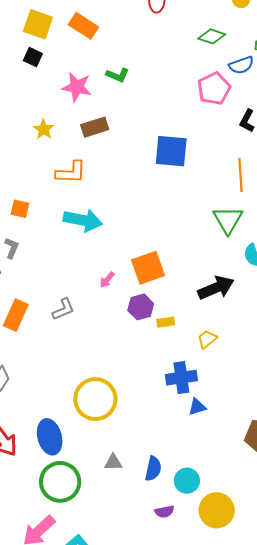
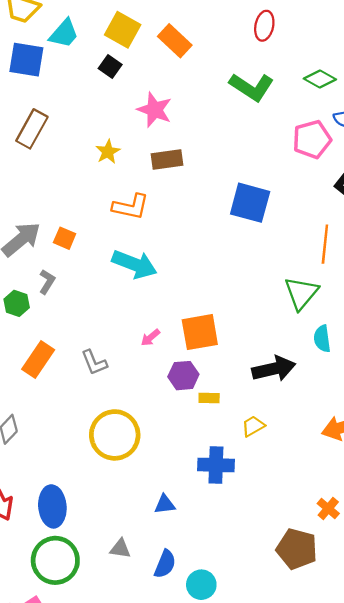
green L-shape: (118, 75) -> (252, 87), moved, size x1.6
gray L-shape: (63, 309) -> (94, 363), turned 80
yellow circle: (95, 399) -> (115, 435), moved
blue triangle: (197, 407) -> (165, 504), moved

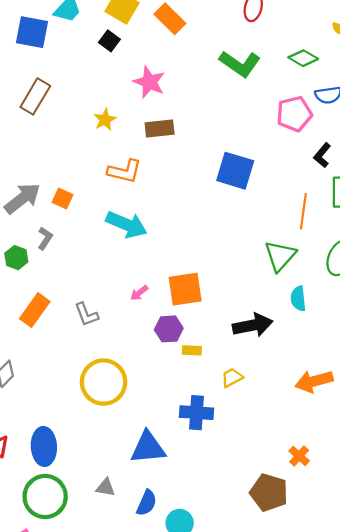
blue triangle: (165, 504) -> (148, 448), size x1.8

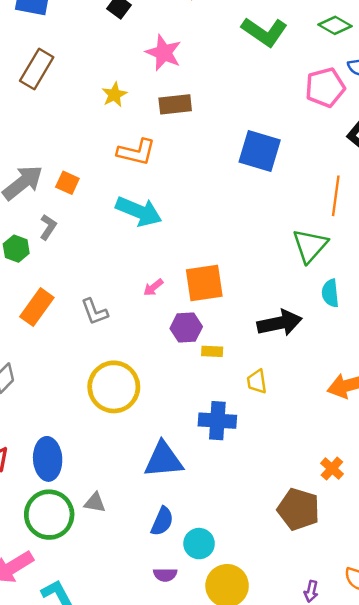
yellow trapezoid: (232, 378) -> (257, 382), turned -70
gray triangle: (106, 487) -> (95, 503), moved

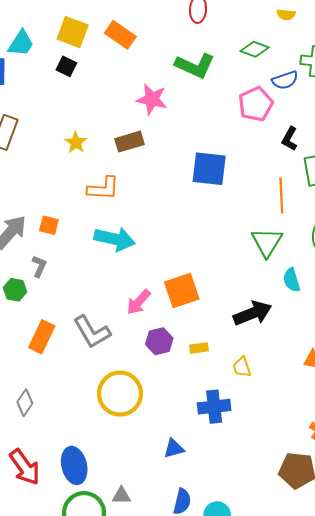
pink star: (164, 53) -> (152, 99), moved
pink arrow: (153, 287) -> (139, 302), size x1.5
gray L-shape: (94, 312) -> (92, 332), size x1.5
purple hexagon: (186, 328) -> (159, 341), moved
blue triangle: (163, 460) -> (174, 448), size x0.6

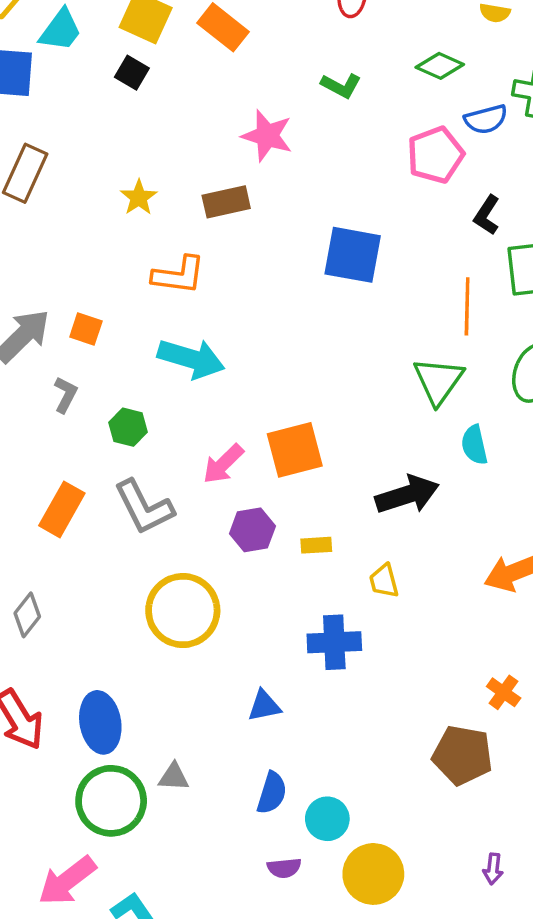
green L-shape: (195, 66) -> (341, 86), size x0.6
green hexagon: (15, 290) -> (128, 427), moved

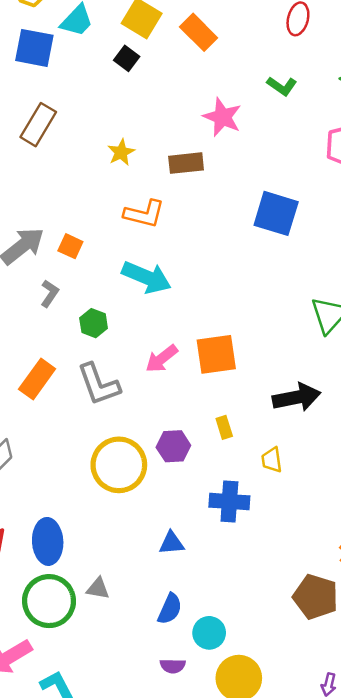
purple hexagon: (252, 530) -> (173, 446), moved
yellow rectangle: (316, 545) -> (224, 427), turned 70

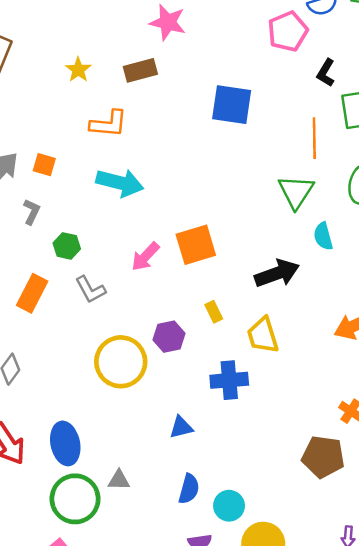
green hexagon: (94, 323) -> (67, 246), moved
gray L-shape: (99, 384) -> (90, 289), size x0.7
yellow trapezoid: (272, 460) -> (263, 335), size x1.5

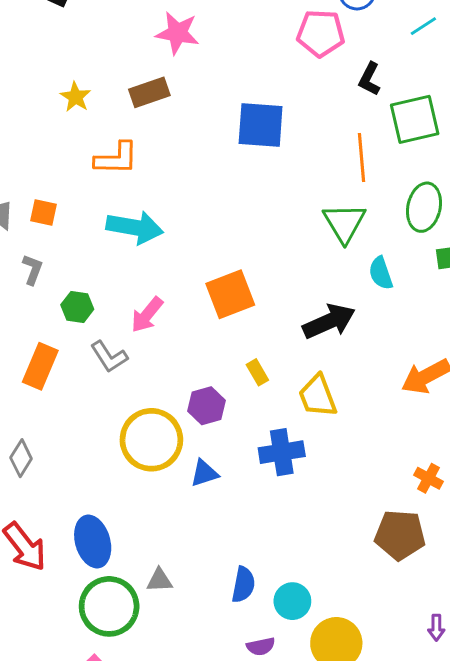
pink pentagon: (288, 31) -> (321, 33), turned 30
pink arrow: (145, 257) -> (147, 315), moved
blue triangle: (181, 427) -> (204, 473), moved

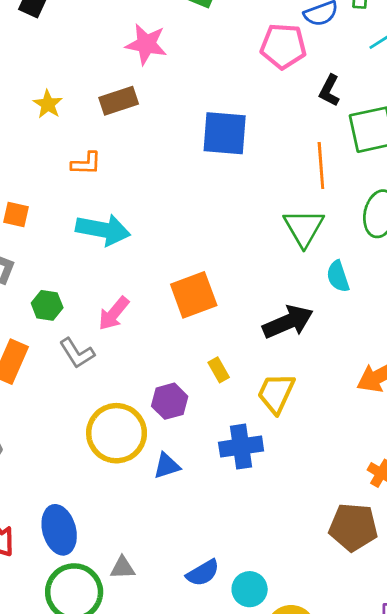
orange L-shape: (116, 158) -> (86, 164), size x0.7
yellow trapezoid: (318, 396) -> (276, 393), turned 45
blue semicircle: (243, 585) -> (203, 573), turned 48

